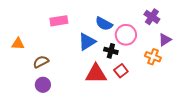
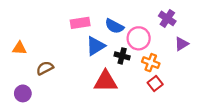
pink rectangle: (59, 21) -> (80, 23), moved
orange cross: (153, 57) -> (151, 63), moved
red square: (121, 71) -> (155, 84), moved
purple circle: (43, 85) -> (23, 93), moved

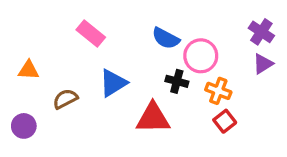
purple cross: (167, 18) -> (261, 32), moved
pink rectangle: (80, 23) -> (91, 33), moved, turned 48
blue triangle: (96, 46) -> (113, 83), moved
purple circle: (23, 93) -> (24, 126), moved

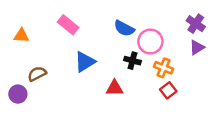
orange triangle: (29, 70) -> (21, 36), moved
brown semicircle: (65, 99) -> (37, 74), moved
red triangle: (153, 118) -> (115, 88), size x0.7

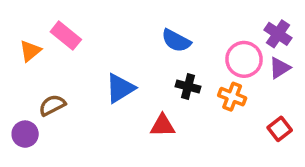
pink rectangle: (68, 25) -> (66, 36), moved
orange triangle: (21, 36) -> (30, 51), turned -42
pink circle: (150, 42) -> (244, 59), moved
red square: (168, 90) -> (280, 129), moved

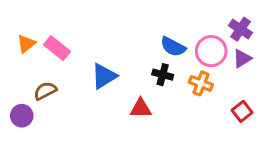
pink rectangle: (66, 36) -> (57, 48), moved
blue semicircle: (176, 41) -> (173, 47), moved

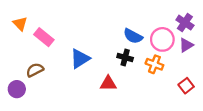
orange triangle: (26, 44) -> (20, 24), moved, turned -35

